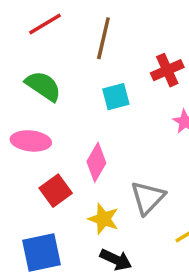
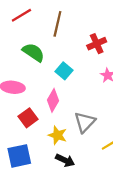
green semicircle: (43, 86) -> (33, 52), moved
cyan square: (116, 97) -> (64, 71), moved, turned -35

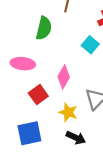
green semicircle: (33, 52) -> (44, 28), turned 70
cyan square: (64, 71) -> (90, 45), moved

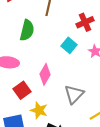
yellow star: (68, 112) -> (39, 110), moved

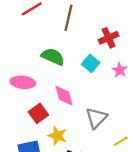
green semicircle: (27, 30) -> (53, 57), moved, turned -80
pink diamond: (45, 74) -> (64, 96), turned -45

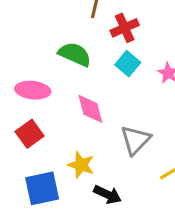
red cross: (109, 38) -> (125, 28), moved
red square: (38, 113) -> (30, 134), moved

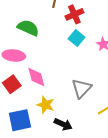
green semicircle: (75, 54) -> (28, 28), moved
pink diamond: (90, 109) -> (36, 77), moved

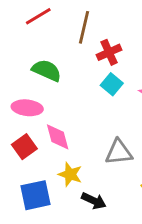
gray triangle: (82, 88) -> (119, 152), turned 40

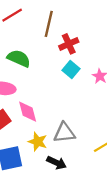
gray triangle: (119, 152) -> (64, 133), moved

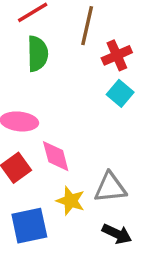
green semicircle: (19, 58) -> (38, 54), moved, turned 65
black arrow: (57, 163) -> (117, 234), moved

